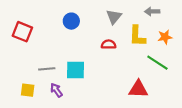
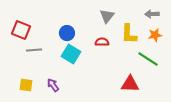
gray arrow: (152, 11) -> (152, 14), moved
blue circle: (71, 21) -> (67, 33), moved
gray line: (47, 69) -> (34, 50), moved
cyan square: (76, 70) -> (71, 54), moved, turned 30

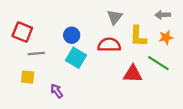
red semicircle: (102, 42) -> (109, 45), size x1.5
red triangle: (130, 84) -> (133, 74), moved
yellow square: (26, 85) -> (28, 77), moved

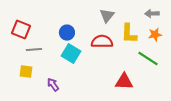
red triangle: (133, 74) -> (124, 82), moved

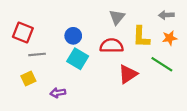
yellow square: (26, 72) -> (28, 78), turned -32
red triangle: (124, 82) -> (128, 74), moved, turned -36
purple arrow: (53, 85) -> (58, 93), turned -64

